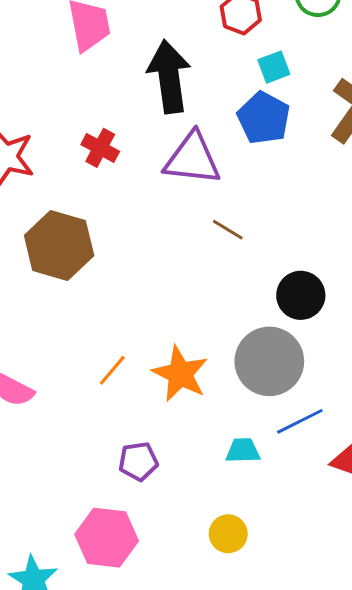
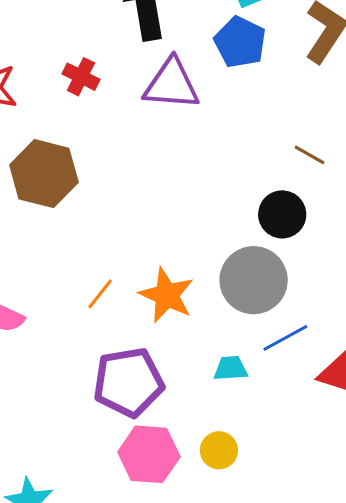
brown line: (228, 230) -> (310, 155), moved
purple pentagon: (138, 461) -> (128, 382), size x1.8
pink hexagon: (107, 538) -> (149, 454), moved

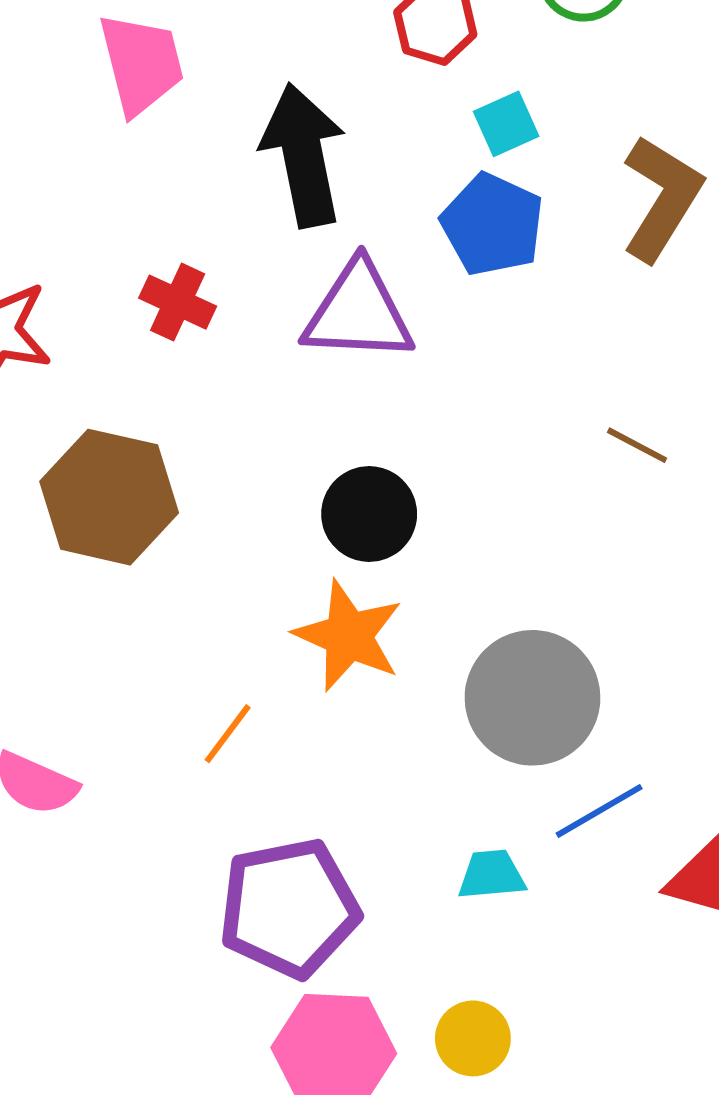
black circle: (282, 214) -> (369, 514), moved
orange star: (167, 295) -> (348, 636), moved

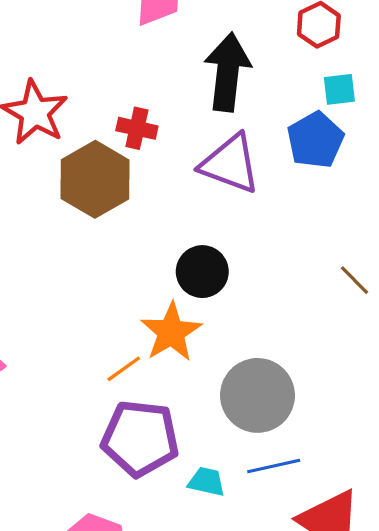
red cross: (178, 302) -> (137, 128), turned -30
brown hexagon: (109, 497) -> (95, 179), moved
orange line: (228, 734) -> (124, 369), moved
purple pentagon: (289, 908) -> (140, 438), moved

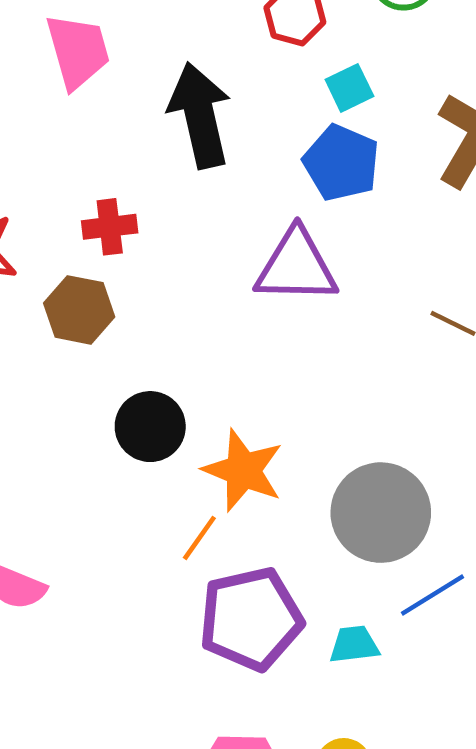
purple triangle: (230, 164) -> (296, 266), moved
brown hexagon: (95, 179) -> (79, 310), size x0.7
black circle: (202, 272) -> (150, 427), moved

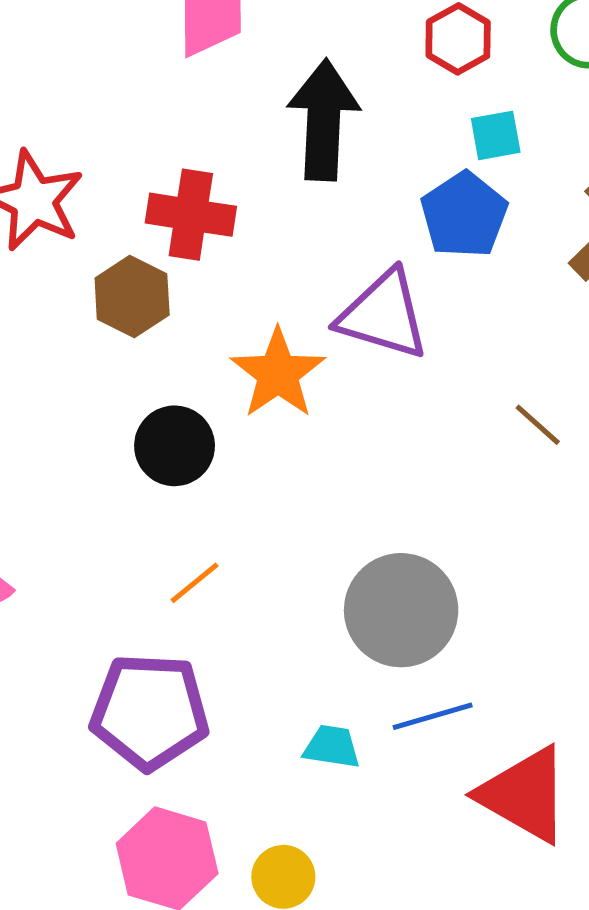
red cross: (110, 227) -> (191, 215), size x1.4
orange star: (243, 470) -> (278, 374), moved
purple pentagon: (251, 619) -> (150, 712), moved

